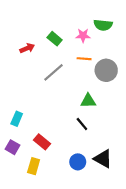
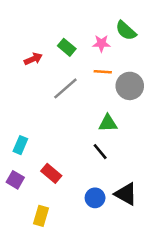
green semicircle: (103, 25) -> (126, 31), turned 36
yellow rectangle: (34, 166) -> (41, 216), moved

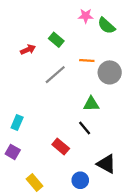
pink star: (101, 43) -> (86, 16), moved
red rectangle: (51, 173) -> (61, 147), moved
blue circle: (95, 198) -> (80, 180), moved
yellow rectangle: (41, 216) -> (35, 182), turned -56

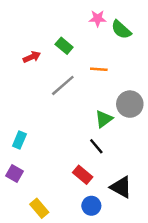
gray circle: (110, 72) -> (130, 104), moved
green triangle: (91, 104) -> (104, 119), turned -35
red rectangle: (61, 147) -> (83, 175), moved

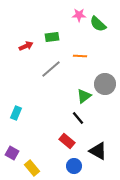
green rectangle: (64, 46) -> (52, 37), turned -48
purple square: (14, 174) -> (12, 153), moved

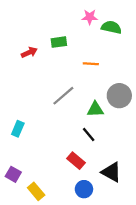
green semicircle: (98, 24) -> (111, 27), turned 150
gray line: (51, 69) -> (63, 96), moved
green triangle: (84, 96) -> (95, 109), turned 35

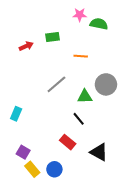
purple square: (13, 174) -> (23, 152), moved
blue circle: (84, 189) -> (54, 169), moved

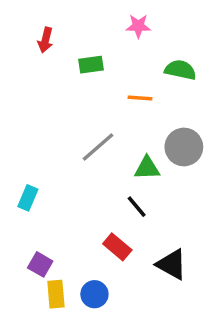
green semicircle: (99, 24) -> (180, 70), moved
red arrow: (26, 46) -> (45, 40), moved, turned 128
yellow rectangle: (32, 169) -> (56, 294), turned 35

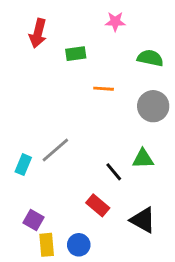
red arrow: (45, 40) -> (38, 33), size x1.4
orange line: (140, 98) -> (104, 89), moved
gray line: (98, 147) -> (55, 150), moved
gray circle: (184, 147) -> (153, 106), moved
green triangle: (147, 168) -> (143, 159), moved

